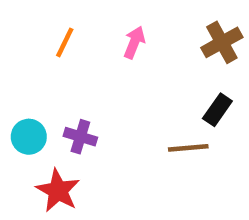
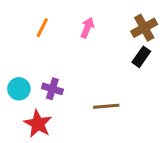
black rectangle: (217, 110) -> (141, 57), moved
brown line: (188, 148) -> (106, 106), moved

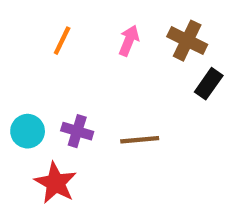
brown cross: (144, 28) -> (187, 41), moved, turned -35
brown line: (106, 106) -> (140, 140), moved

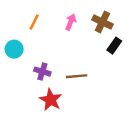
cyan circle: (28, 131) -> (14, 49), moved
red star: (56, 183) -> (51, 100), moved

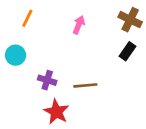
orange line: (34, 22) -> (27, 18), moved
brown cross: (102, 22) -> (130, 20), moved

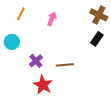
pink arrow: (79, 25) -> (52, 19), moved
purple cross: (47, 80) -> (36, 61), turned 32

